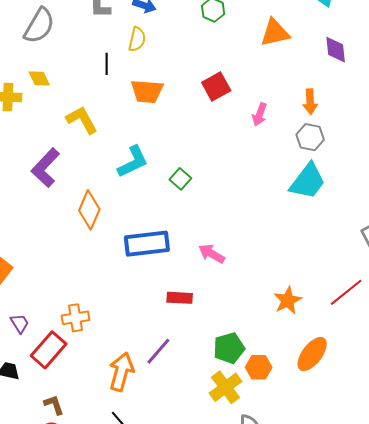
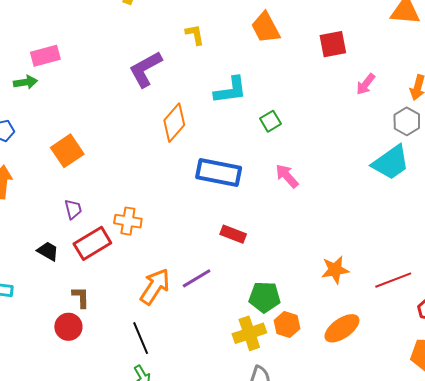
orange trapezoid: (147, 91) -> (266, 28), turned 40
yellow L-shape: (82, 120) -> (195, 35), size x0.7
pink arrow: (212, 254) -> (287, 176), moved

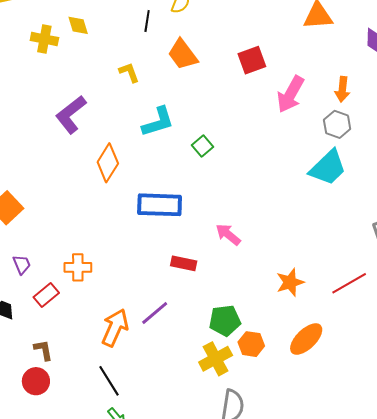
yellow L-shape: (195, 35) -> (129, 72), moved
pink arrow: (366, 84) -> (290, 94), size x1.6
pink arrow: (287, 176) -> (228, 235), moved
red rectangle: (92, 243) -> (46, 295), size x0.7

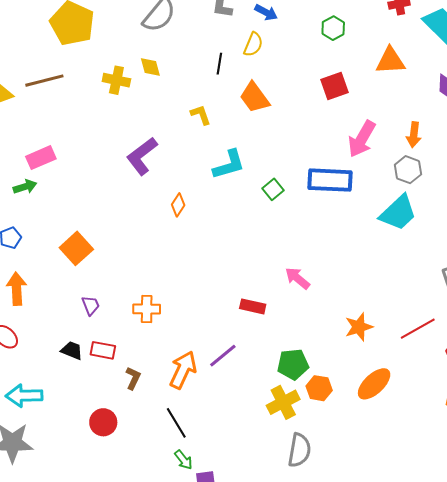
red square: (252, 60) -> (335, 86), moved
orange diamond: (108, 163) -> (178, 205), size x0.6
blue rectangle: (160, 205) -> (330, 180), moved
red rectangle: (46, 295) -> (103, 350), moved, turned 50
brown L-shape: (43, 350) -> (133, 378), moved, turned 35

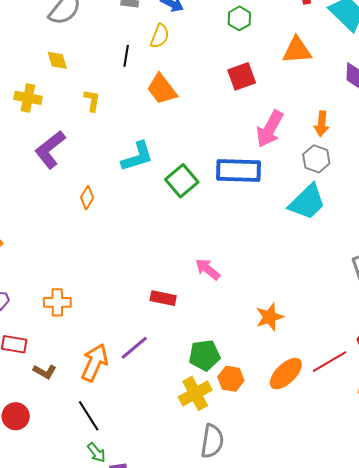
yellow cross: (116, 80) -> (28, 98), moved
yellow L-shape: (201, 115) -> (92, 101), moved, turned 30
green square: (273, 189) -> (182, 181), size x1.5
red line: (418, 329) -> (330, 362), moved
brown L-shape: (133, 378) -> (45, 372), turned 95

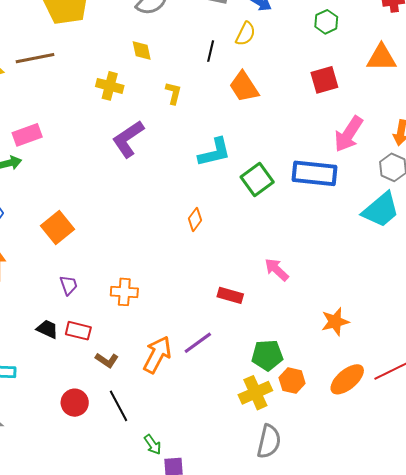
orange diamond: (87, 198) -> (195, 219), moved
black line: (89, 416) -> (119, 406), moved

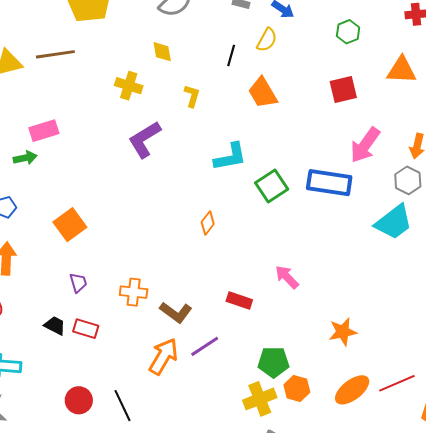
brown L-shape: (107, 360) -> (176, 312), moved, size x1.4

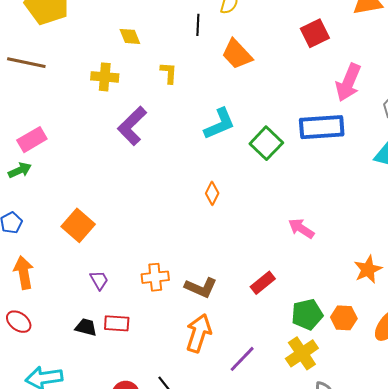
brown line: (55, 54) -> (26, 63), turned 33
red rectangle: (239, 300) -> (263, 283), moved, turned -45
purple line: (205, 346) -> (242, 359), moved
orange hexagon: (297, 389) -> (344, 318), moved

